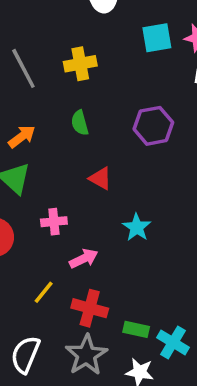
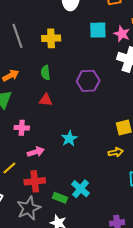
red triangle: (100, 178) -> (46, 100), moved, turned -32
red cross: (90, 308) -> (35, 181), turned -30
cyan cross: (173, 342) -> (81, 189), moved

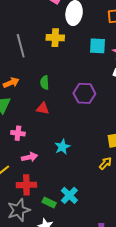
yellow cross: (51, 38) -> (55, 38), moved
yellow arrow: (116, 152) -> (105, 163), turned -40

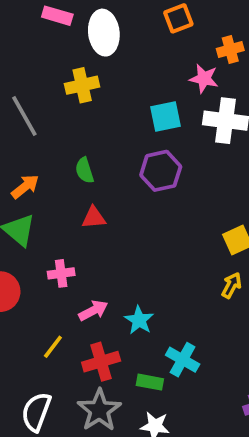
cyan square: (97, 46) -> (166, 116), moved
cyan star: (62, 147) -> (139, 320), moved

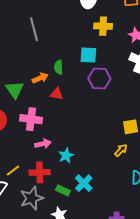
yellow cross: (82, 85) -> (103, 26), moved
cyan square: (166, 116) -> (88, 55), moved
orange arrow: (25, 187) -> (40, 78), moved
pink cross: (61, 273) -> (31, 119), size x1.5
yellow line: (53, 347) -> (13, 170), moved

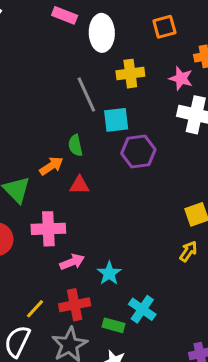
gray line: (34, 29) -> (86, 95), moved

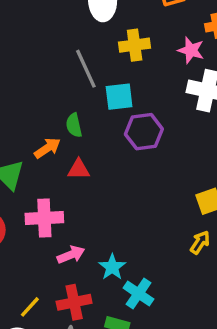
cyan cross: (142, 309) -> (139, 294), moved

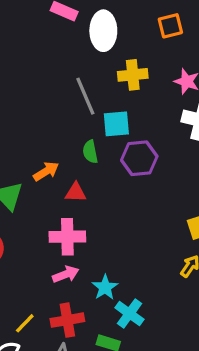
green semicircle: (74, 125) -> (90, 152), moved
pink cross: (44, 218) -> (67, 237), moved

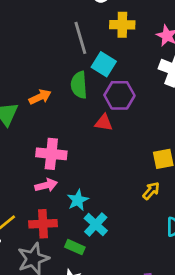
cyan square: (116, 124) -> (104, 64), turned 30
green semicircle: (90, 152) -> (79, 85), size x1.4
red triangle: (76, 193) -> (104, 123), moved

